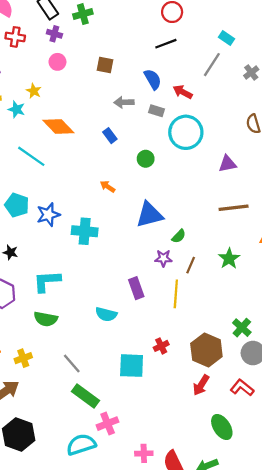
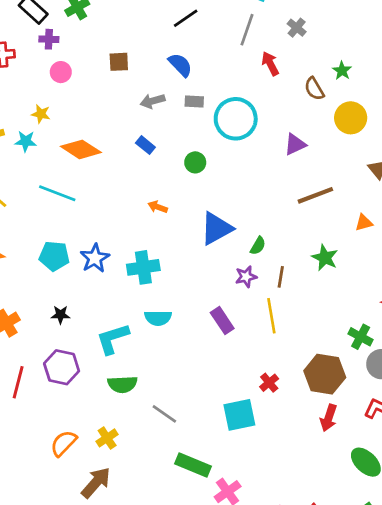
red arrow: (183, 92) -> (270, 64), moved, turned 48
cyan semicircle: (106, 314) -> (158, 318), moved
gray line: (72, 364) -> (164, 414), moved

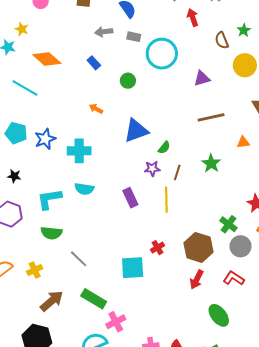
brown arrow: (96, 483) -> (52, 301), moved

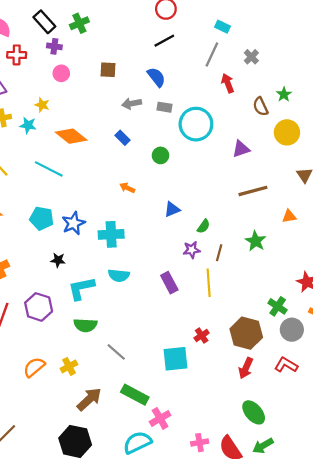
blue triangle: (136, 131) -> (172, 209), size x0.6
black star: (14, 176) -> (58, 260), moved
green ellipse: (219, 315) -> (254, 412), moved

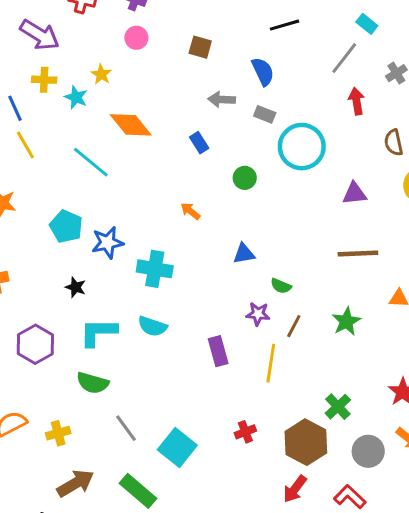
green semicircle: (203, 226) -> (281, 286), turned 64
green cross: (278, 306) -> (338, 407), moved
cyan square: (176, 359) -> (177, 448), moved, turned 32

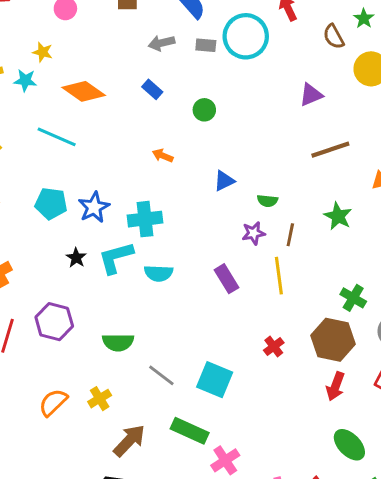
cyan circle: (302, 147) -> (246, 36), moved
black star: (76, 287) -> (76, 258), turned 30
cyan L-shape: (98, 332) -> (116, 258), moved

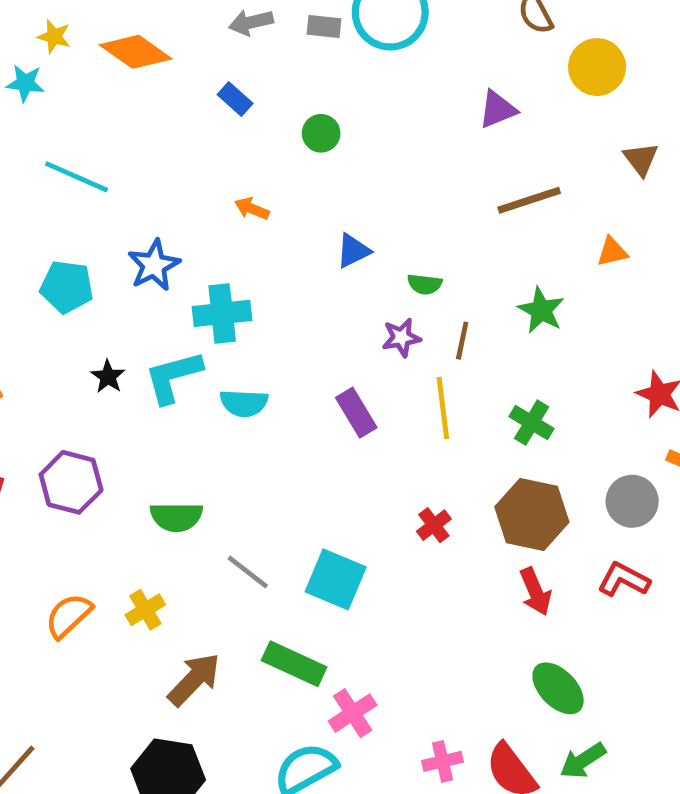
orange diamond: (84, 91) -> (136, 52), moved
blue star: (94, 207) -> (154, 265), moved
green cross: (353, 298) -> (532, 423), moved
red arrow: (335, 386) -> (535, 592), turned -44

